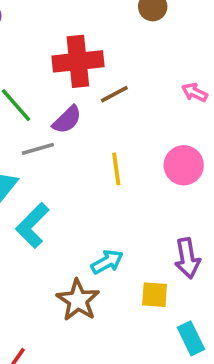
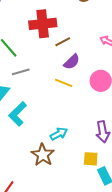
purple semicircle: (67, 120) -> (72, 62), moved
yellow line: (116, 169) -> (64, 83), turned -60
yellow square: (155, 295) -> (91, 159), moved

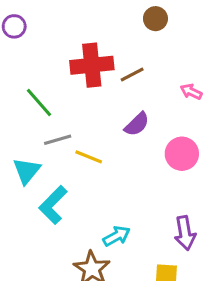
brown line: (63, 42) -> (132, 75), moved
yellow line: (64, 83) -> (89, 157), moved

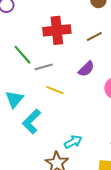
brown line: (132, 75) -> (94, 36), moved
gray line: (58, 140) -> (44, 67), moved

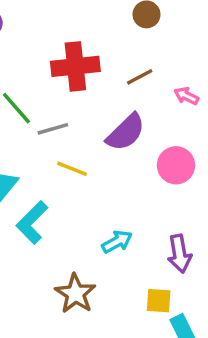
purple semicircle: (86, 69) -> (126, 132), size x1.4
cyan arrow: (73, 142) -> (117, 242), moved

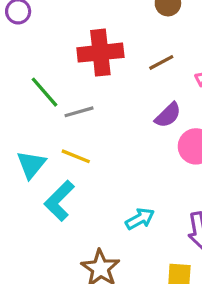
purple semicircle: (126, 132) -> (168, 115), moved, size x0.7
yellow line: (72, 169) -> (76, 156), moved

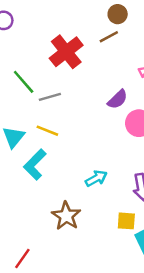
red cross: (100, 53) -> (66, 52), turned -32
brown line: (161, 62) -> (109, 37), moved

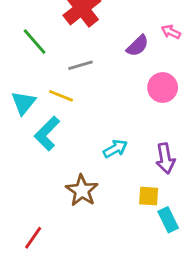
gray line: (50, 97) -> (80, 65), moved
purple semicircle: (118, 99) -> (138, 46), moved

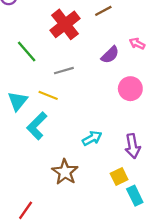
yellow square: (149, 196) -> (119, 177), turned -30

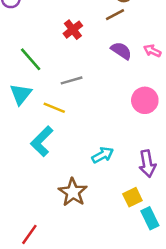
red cross: (65, 24) -> (73, 30), size x0.6
purple semicircle: (110, 55) -> (121, 51), moved, turned -102
cyan triangle: (18, 101) -> (21, 94), moved

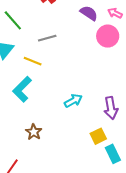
pink circle: (145, 100) -> (108, 36), moved
brown star: (73, 192) -> (34, 132), moved, size x0.7

